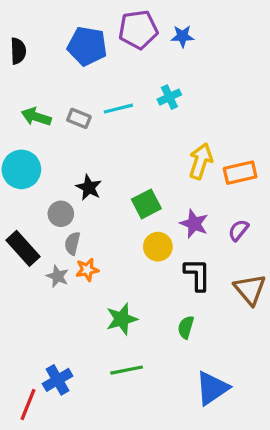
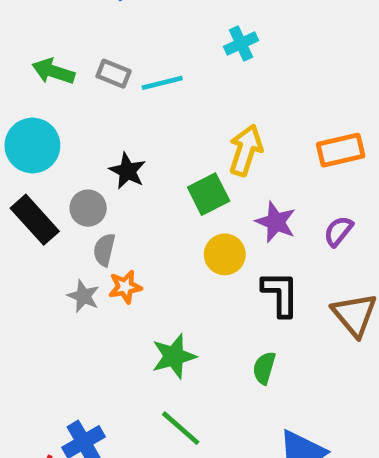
cyan line: (118, 109) -> (162, 83), moved
yellow arrow: (201, 161) -> (246, 150), moved
black rectangle: (23, 248) -> (35, 220), moved
green line: (127, 370) -> (181, 428), turned 52

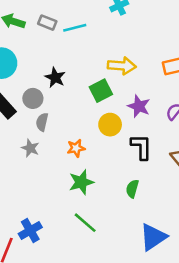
yellow arrow: (246, 150) -> (122, 66), turned 76
orange star: (125, 287) -> (76, 148), moved

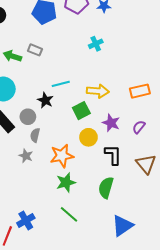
gray rectangle: (47, 23) -> (35, 50), moved
cyan line: (75, 28) -> (61, 84), moved
orange star: (76, 148) -> (62, 156), size x1.6
green semicircle: (132, 189) -> (106, 188), size x1.5

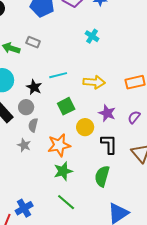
cyan cross: (96, 44) -> (92, 36), turned -32
black star: (45, 100) -> (34, 87), moved
green square: (81, 111) -> (66, 106), moved

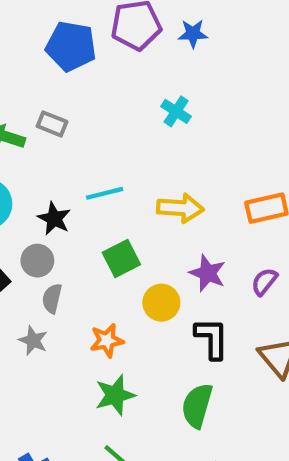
orange star: (59, 145) -> (107, 340), size x0.7

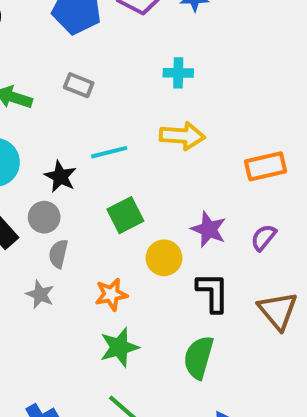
cyan cross: (176, 111) -> (178, 73), turned -32
gray rectangle: (52, 124) -> (79, 85), moved
yellow arrow: (180, 208) -> (182, 136), moved

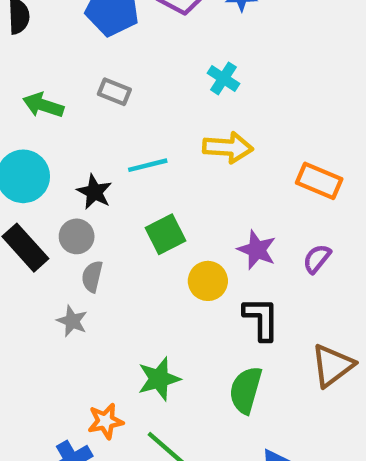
cyan cross: (178, 73) -> (223, 78), turned 32
orange rectangle: (266, 166) -> (319, 181), turned 36
orange star: (111, 294) -> (105, 421), moved
brown triangle: (278, 311) -> (332, 366), moved, turned 33

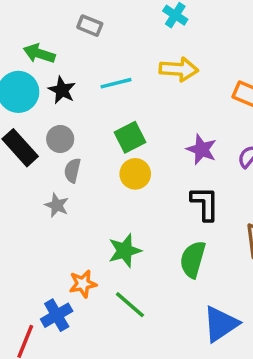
green arrow: (43, 105) -> (39, 54), moved
black star: (94, 192) -> (62, 90), moved
yellow circle: (208, 281) -> (135, 174), moved

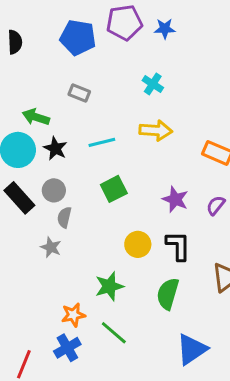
yellow circle: (135, 174) -> (138, 244), moved
blue cross: (57, 315) -> (67, 348), moved

